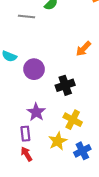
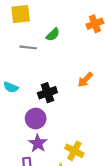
purple circle: (34, 69) -> (36, 119), moved
black cross: (65, 85) -> (47, 93), moved

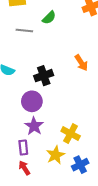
orange arrow: (85, 80) -> (81, 63), turned -77

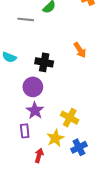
black cross: (44, 76) -> (44, 62), turned 30
red arrow: (24, 168) -> (39, 156), moved, turned 48

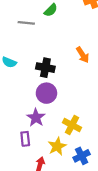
purple circle: (33, 87) -> (46, 93), moved

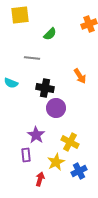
gray line: (26, 23) -> (32, 58), moved
purple circle: (46, 93) -> (56, 108), moved

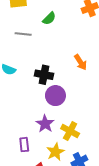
gray line: (32, 58) -> (23, 34), moved
purple star: (36, 135) -> (45, 124), moved

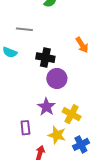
gray line: (23, 34) -> (24, 29), moved
yellow star: (55, 152) -> (57, 135), turned -30

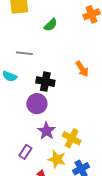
purple circle: (57, 78) -> (37, 104), moved
purple rectangle: (25, 128) -> (25, 152), turned 40

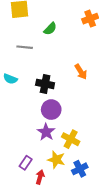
gray line: (24, 53) -> (25, 47), moved
purple circle: (37, 104) -> (51, 110), moved
purple rectangle: (25, 152) -> (26, 163), moved

